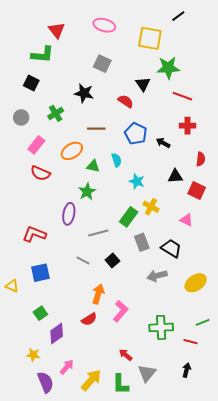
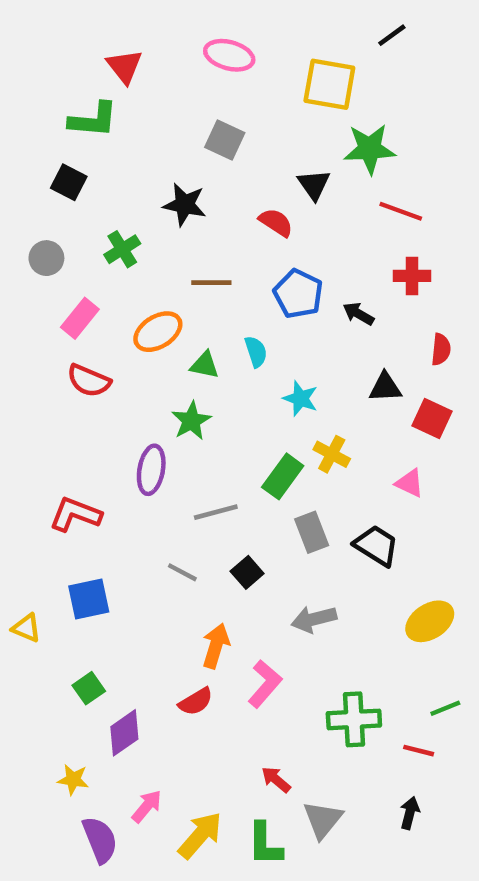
gray arrow: (157, 276) -> (314, 619), moved

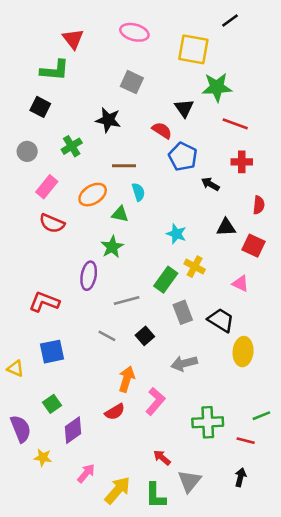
blue pentagon: (298, 294) -> (183, 157), moved
cyan semicircle: (256, 352) -> (138, 192), moved
yellow ellipse: (430, 621) -> (243, 352), moved, turned -52
purple semicircle: (100, 840) -> (21, 429), moved

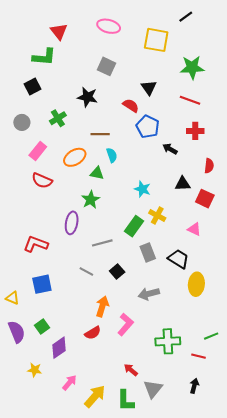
green star: (217, 87) -> (192, 67), moved
black square: (40, 107) -> (32, 86), turned 35
purple semicircle: (21, 429) -> (17, 332), moved

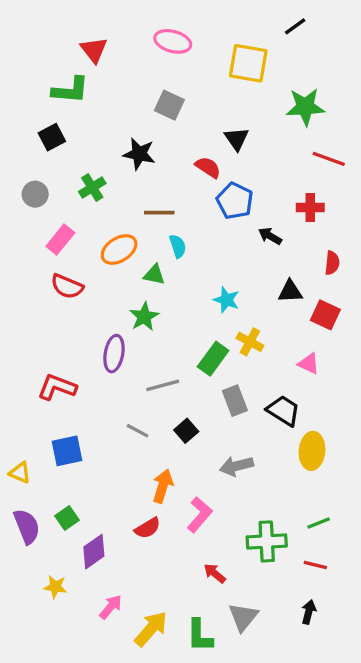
red line: (190, 100) -> (329, 159), moved
green line: (211, 336) -> (319, 523), moved
red arrow: (131, 370) -> (215, 573), moved

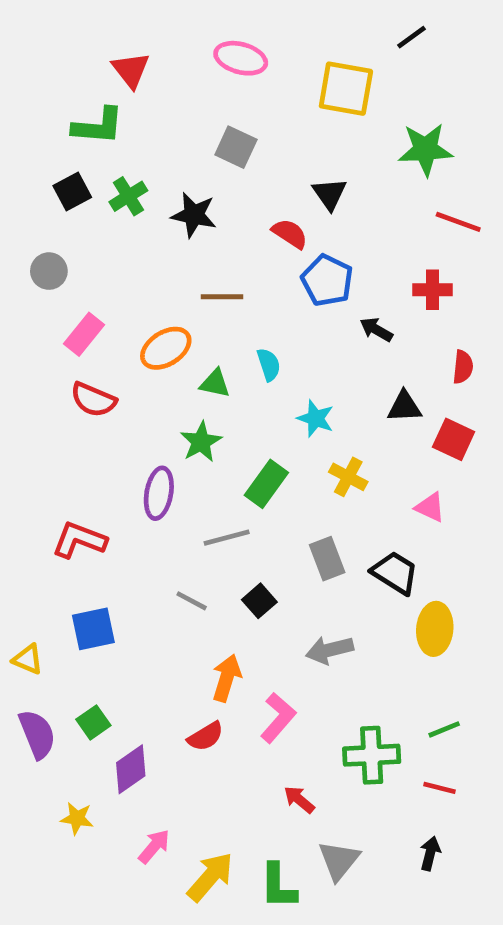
green cross: (92, 187) -> (128, 196), moved
cyan semicircle: (178, 246) -> (269, 365), moved
green rectangle: (213, 359) -> (266, 484), moved

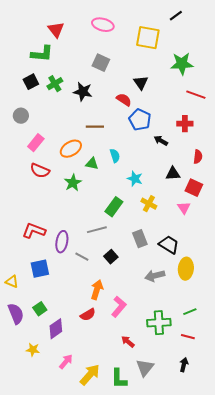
green star: (201, 442) -> (73, 183), moved
purple ellipse: (159, 493) -> (62, 242), moved
pink triangle: (430, 507) -> (184, 208), moved, turned 32
gray arrow: (330, 650) -> (155, 276), moved

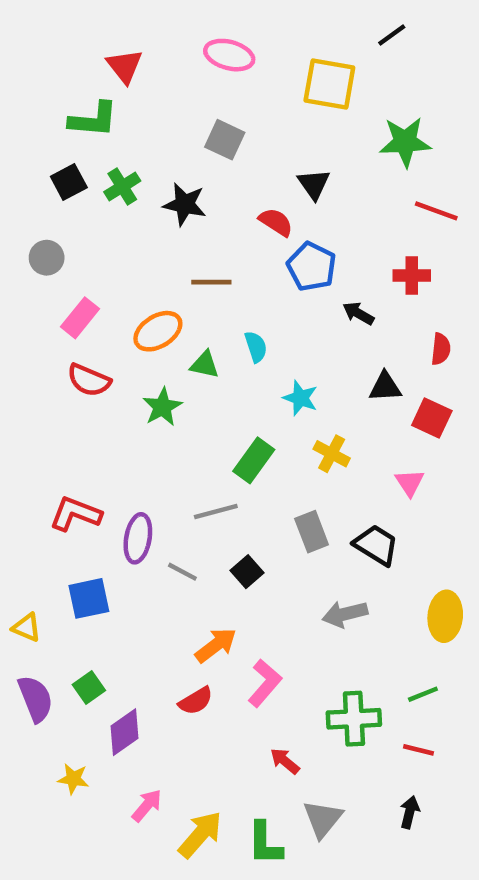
pink triangle: (184, 208) -> (410, 483), moved
yellow ellipse: (186, 269) -> (445, 616), moved
orange arrow: (97, 290) -> (216, 645), turned 36

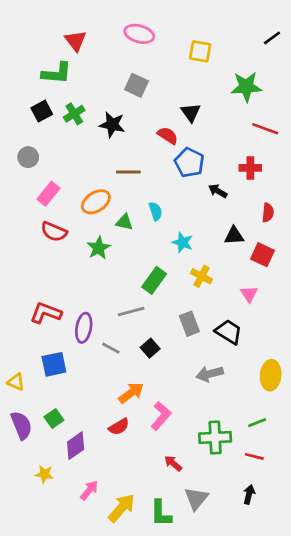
black line: (392, 35) -> (272, 38), moved
yellow square: (329, 84) -> (200, 51), size x0.7

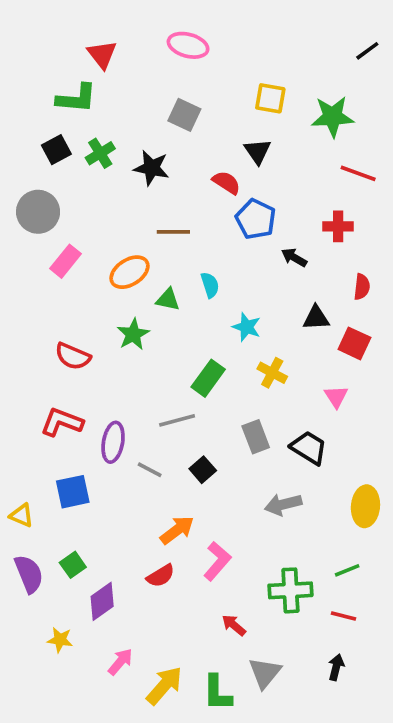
yellow square: (200, 51) -> (270, 98), moved
gray circle: (28, 157) -> (38, 212), size x1.5
red semicircle: (54, 232) -> (73, 356), moved

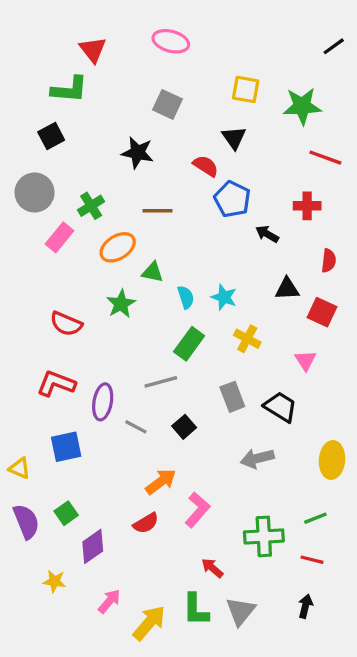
green cross: (100, 153) -> (91, 206), moved
cyan semicircle: (210, 285) -> (186, 297), moved
green L-shape: (217, 693) -> (196, 610), moved

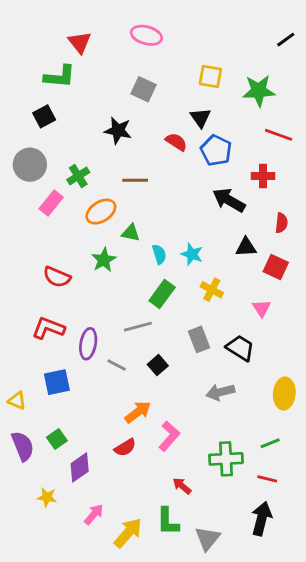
blue pentagon: (232, 199) -> (216, 150), moved
black arrow: (267, 234) -> (229, 200), size x1.6
black arrow: (305, 606) -> (262, 519), size x1.6
gray triangle: (241, 611) -> (208, 538), moved

